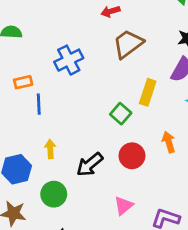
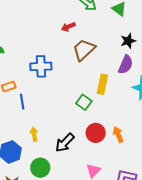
blue cross: (69, 60) -> (41, 66), turned 30
orange arrow: (169, 142) -> (118, 134), moved

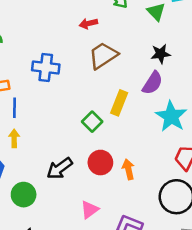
yellow arrow: (34, 134) -> (14, 138), moved

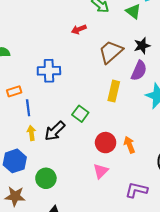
brown trapezoid: (103, 56) -> (111, 52), moved
green square: (92, 122) -> (80, 114), moved
black arrow: (60, 168) -> (55, 131), moved
pink triangle: (90, 210) -> (101, 171), moved

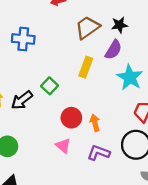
pink triangle: (101, 171) -> (63, 146), turned -42
purple L-shape: (136, 190) -> (99, 153), moved

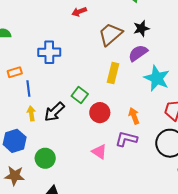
purple semicircle: (113, 50) -> (138, 53), turned -150
red circle: (71, 118) -> (100, 113), moved
orange arrow: (95, 123) -> (134, 116), moved
purple L-shape: (99, 153) -> (126, 139), moved

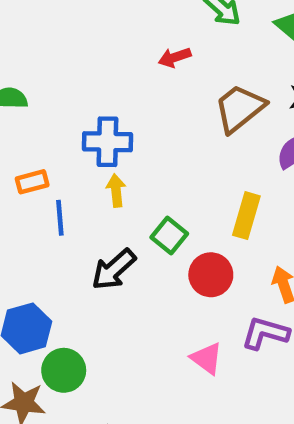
yellow rectangle: (113, 73) -> (246, 216), moved
yellow arrow: (31, 114) -> (116, 191), moved
green circle: (45, 158) -> (64, 370), moved

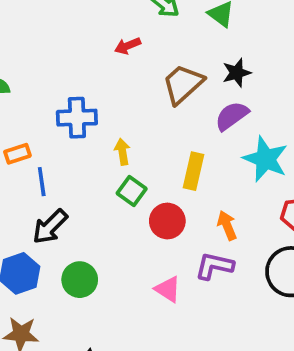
yellow arrow: (116, 191) -> (122, 152), moved
black arrow: (114, 269) -> (50, 227), moved
green circle: (64, 370) -> (80, 280), moved

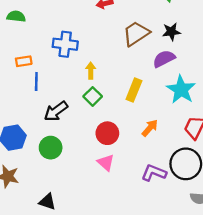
red circle: (167, 221) -> (107, 133), moved
orange arrow: (227, 225) -> (150, 128), turned 54
black arrow: (50, 227) -> (56, 111), moved
purple L-shape: (214, 266) -> (154, 173), moved

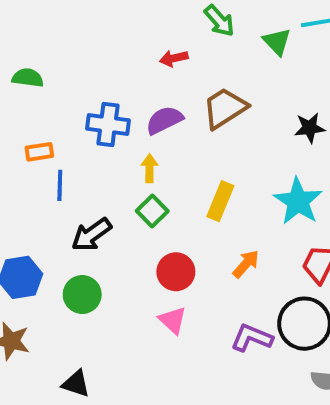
black star: (171, 32) -> (310, 128), moved
purple semicircle: (164, 59) -> (164, 120), moved

